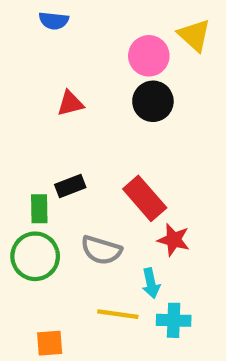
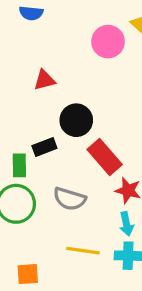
black circle: (153, 101) -> (76, 120), moved
cyan arrow: (151, 283) -> (126, 224), moved

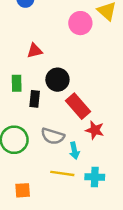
black rectangle: (44, 147) -> (35, 99), turned -63
green rectangle: (19, 165) -> (17, 83), moved
cyan arrow: (126, 224) -> (74, 151), moved

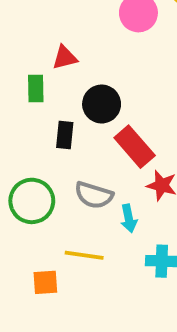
green rectangle: (17, 83) -> (36, 89), moved
yellow line: (62, 173) -> (84, 255), moved

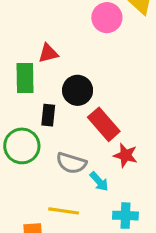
green rectangle: (36, 89) -> (25, 78), size x1.4
green circle: (32, 201) -> (22, 146), moved
cyan arrow: (129, 218) -> (99, 182), turned -30

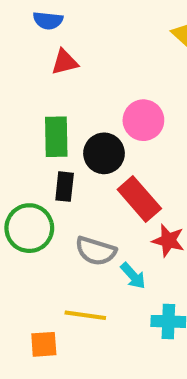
pink circle: (107, 18) -> (143, 120), moved
red triangle: (48, 53) -> (65, 62), moved
green rectangle: (25, 78) -> (56, 137), moved

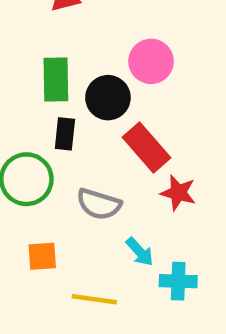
cyan arrow: (133, 276) -> (140, 252), moved
yellow line: (85, 315) -> (94, 299), moved
orange square: (44, 344) -> (42, 256), moved

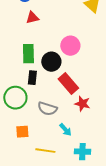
cyan cross: (178, 281) -> (82, 152), moved

